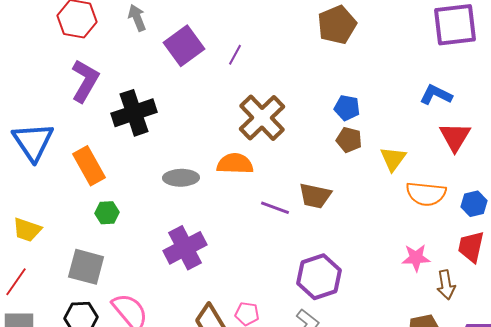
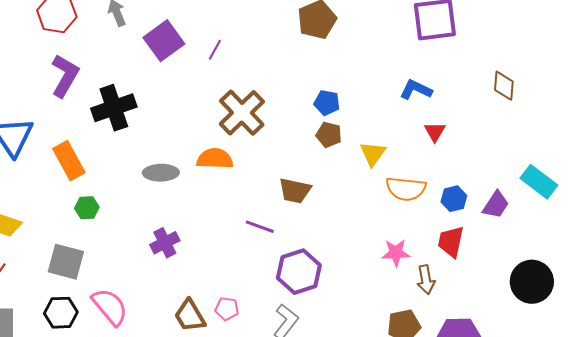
red triangle: (455, 137) -> (435, 132), size x0.7
purple line: (275, 208) -> (260, 227), moved
purple cross: (185, 248) -> (165, 243), size x0.7

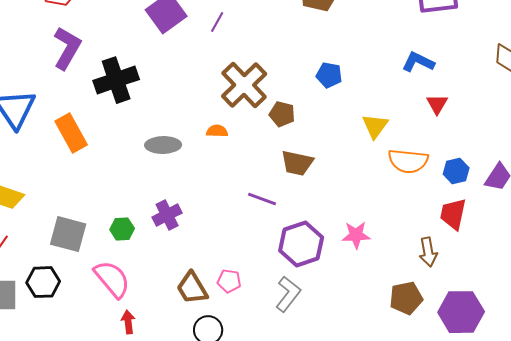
brown pentagon: (329, 135) -> (282, 114), moved
orange semicircle: (215, 159) -> (217, 131), size x0.6
green hexagon: (87, 208) -> (122, 229), moved
pink star: (396, 253) -> (356, 235), moved
black hexagon: (61, 313) -> (43, 282), moved

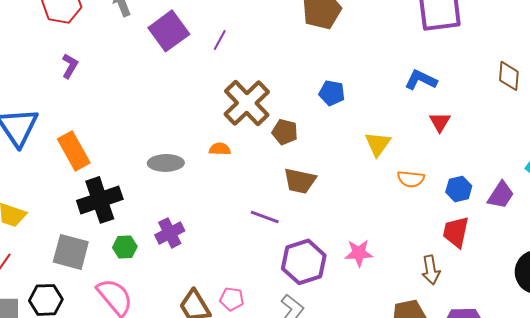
purple L-shape: (67, 48) -> (70, 66), size x0.6
black cross: (116, 80) -> (100, 200), moved
orange semicircle: (408, 161) -> (411, 179), size x0.7

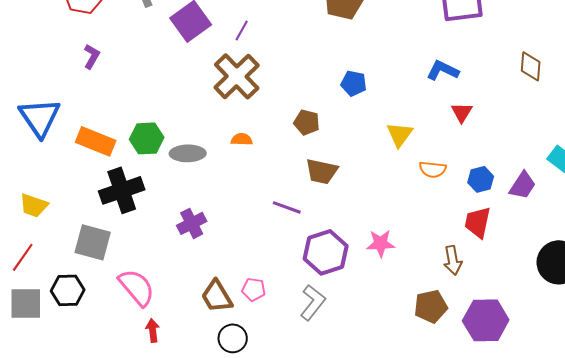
brown cross: (247, 103) -> (237, 76), moved
orange rectangle: (74, 151) -> (96, 141), turned -39
green hexagon: (125, 247) -> (147, 138), moved, size x1.4

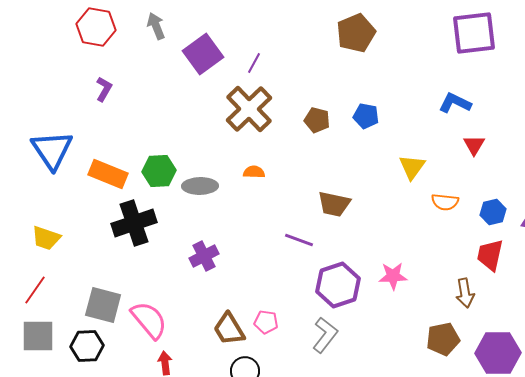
brown pentagon: (307, 122) -> (317, 120), moved
gray square: (93, 242) -> (103, 305), moved
black hexagon: (68, 290) -> (87, 346), moved

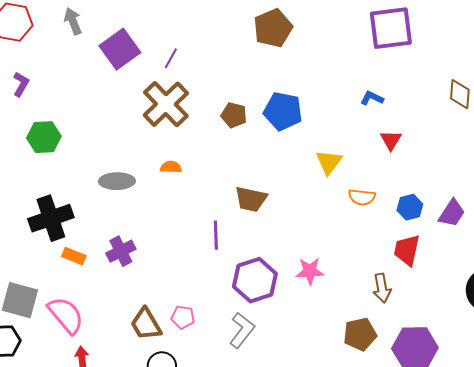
blue L-shape: (455, 103) -> (372, 98), size x0.7
blue pentagon: (366, 116) -> (283, 111), size x1.5
green hexagon: (159, 171) -> (44, 137), moved
orange rectangle: (108, 174) -> (74, 256), moved, size x0.6
purple line: (299, 240) -> (216, 235), turned 68

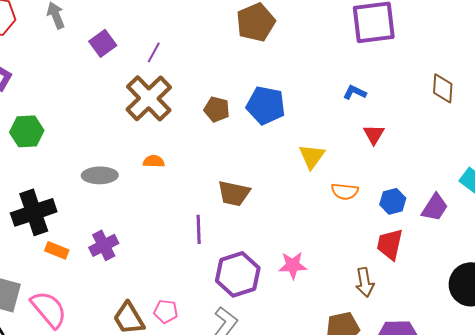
purple square: (120, 49) -> (103, 43), size x0.7

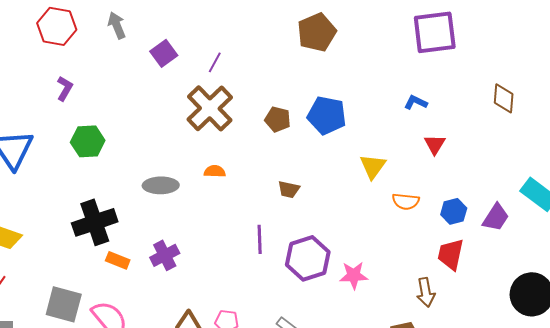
brown trapezoid: (234, 193) -> (289, 189), moved, size x0.7
purple hexagon: (238, 274) -> (308, 258), moved

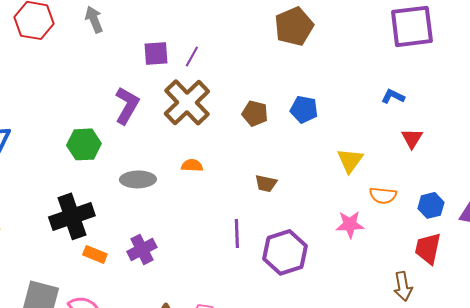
purple square: (164, 53) -> (156, 53), moved, turned 32
purple L-shape: (65, 88) -> (127, 105), moved, size x1.5
blue pentagon: (327, 115) -> (304, 109), size x0.7
green hexagon: (88, 141) -> (84, 144), moved
pink star: (354, 275) -> (350, 224), moved

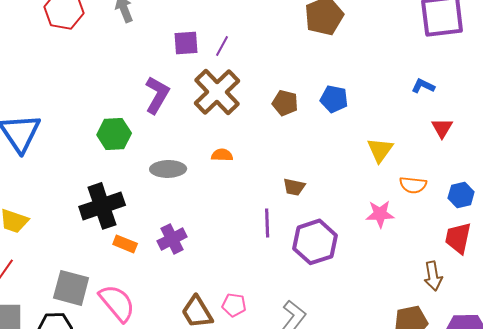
brown trapezoid: (266, 183) -> (294, 187), moved

